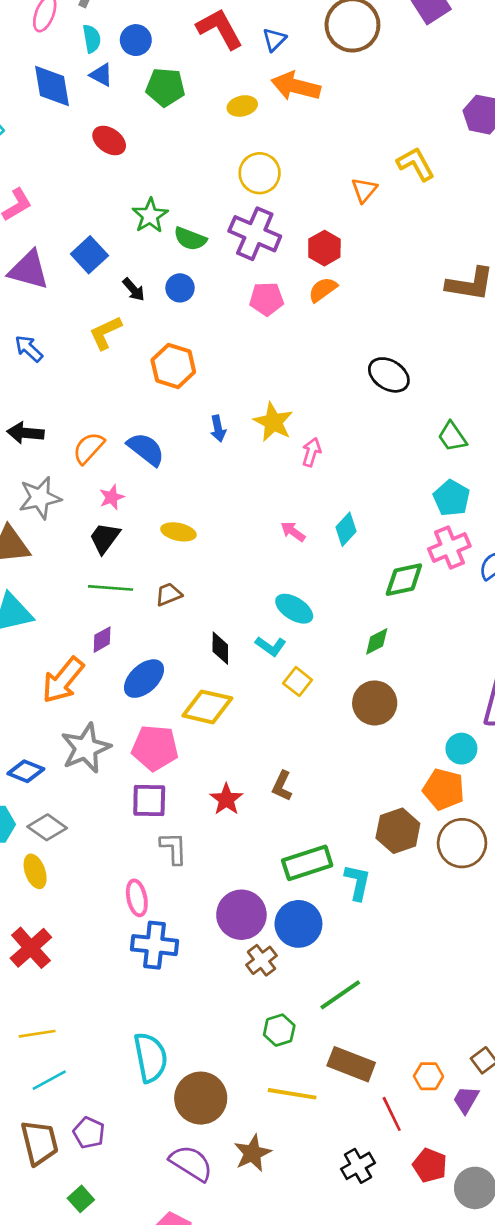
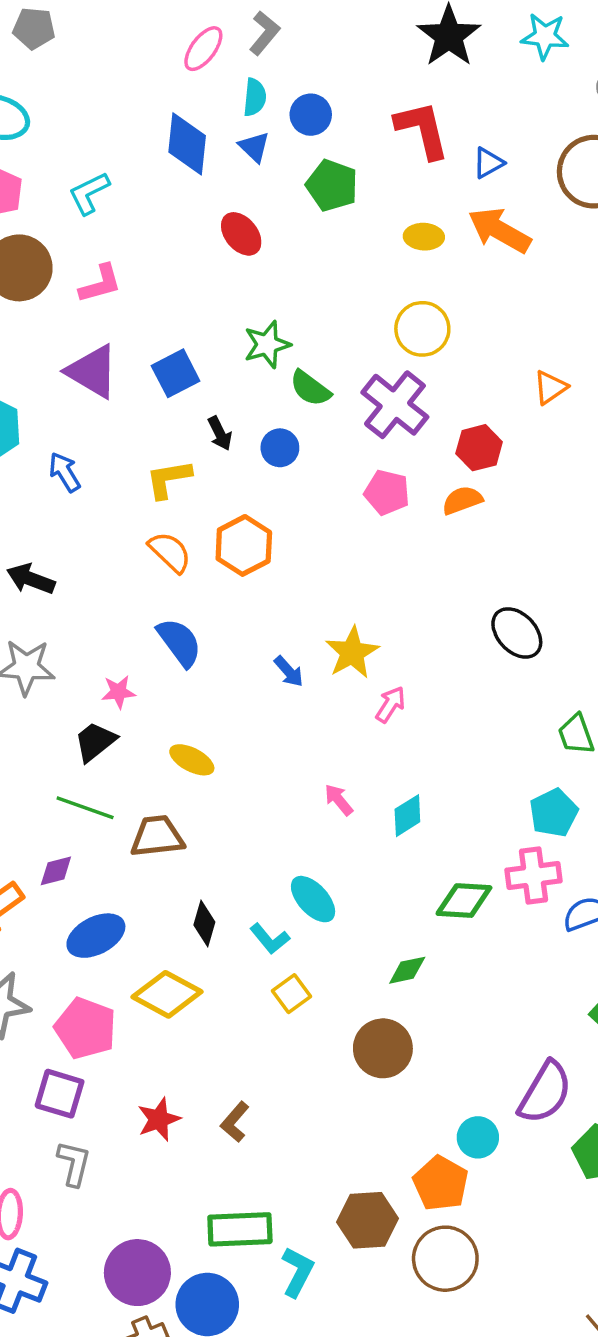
blue arrow: (218, 429) -> (289, 671), moved, turned -45
orange semicircle: (89, 448) -> (170, 552), moved, turned 76
brown trapezoid: (169, 594) -> (157, 836), size x1.5

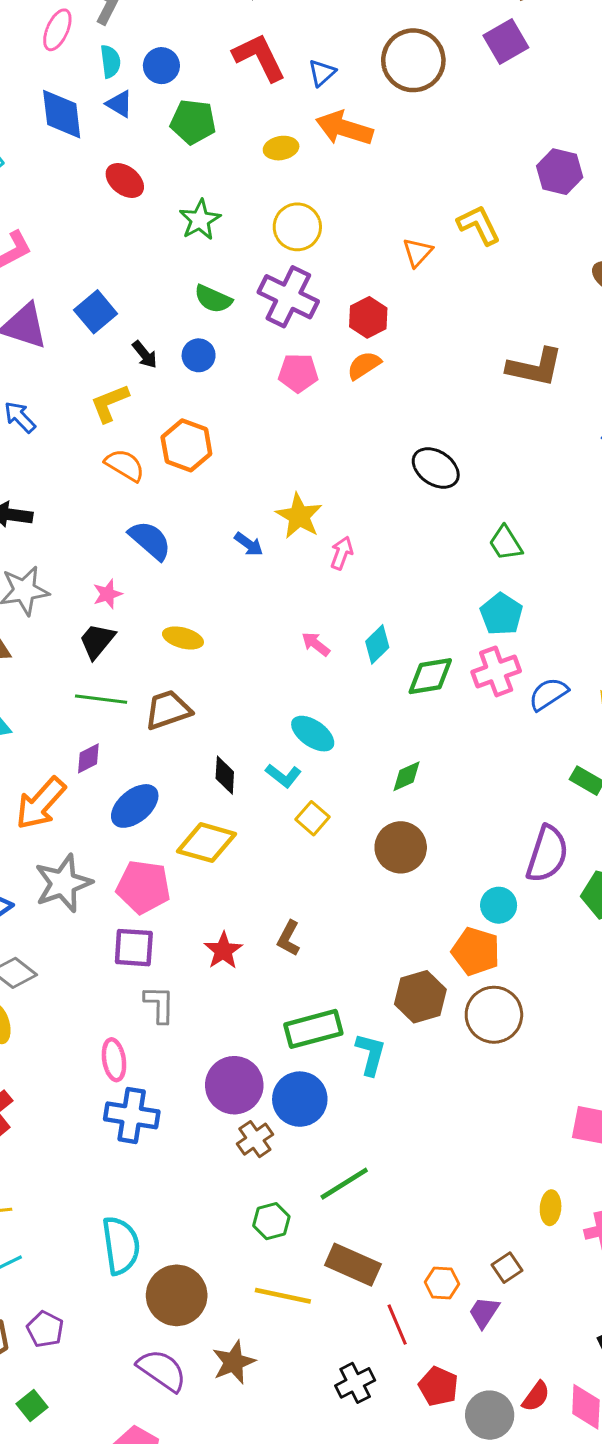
green star: (267, 345) -> (200, 220), moved
green diamond: (464, 901) -> (430, 676), moved

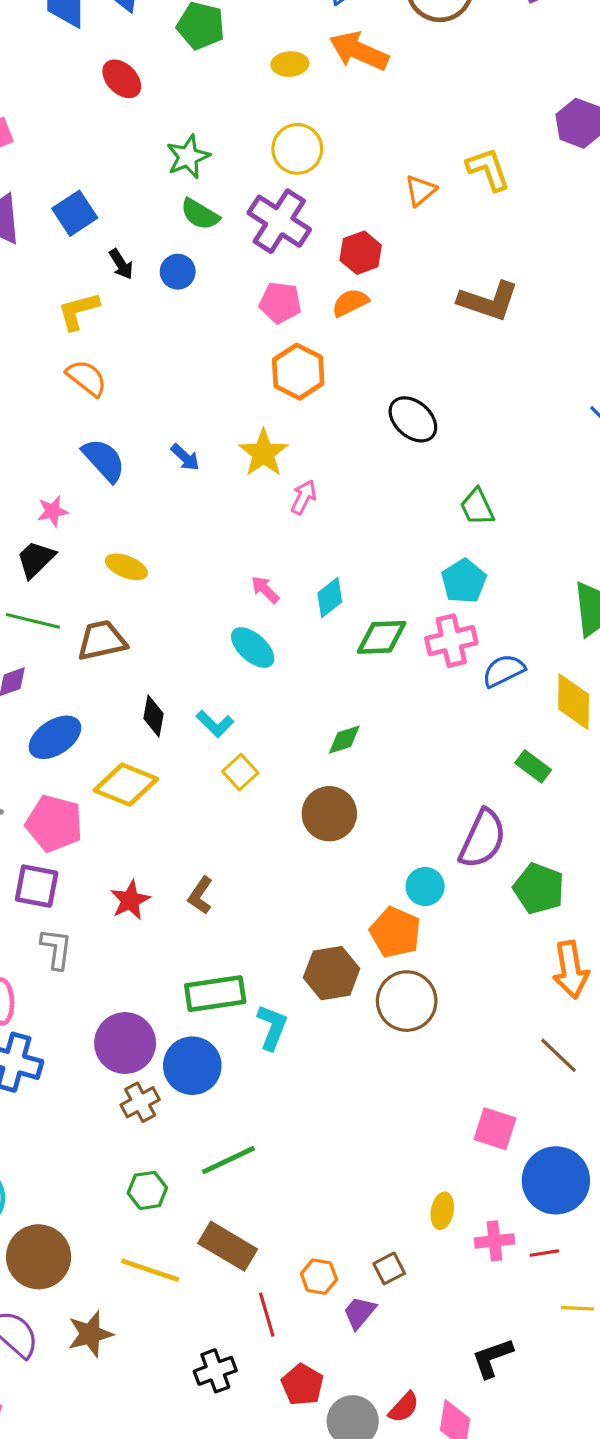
green star: (200, 220) -> (188, 157), moved
brown L-shape: (535, 367) -> (488, 301), moved
orange hexagon: (186, 445) -> (298, 372), moved
blue arrow: (249, 544) -> (185, 457), moved
cyan ellipse: (313, 734) -> (253, 648), moved

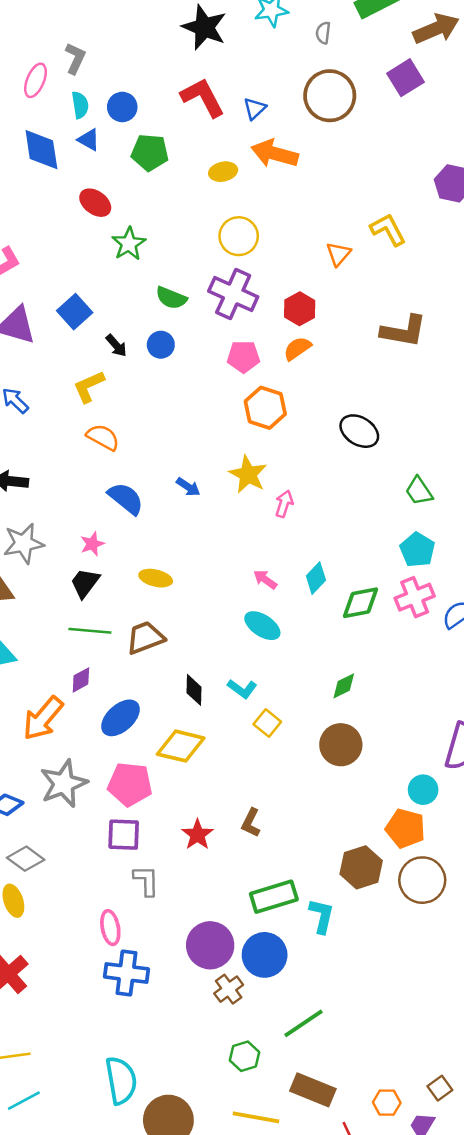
green star: (188, 157) -> (129, 244), moved

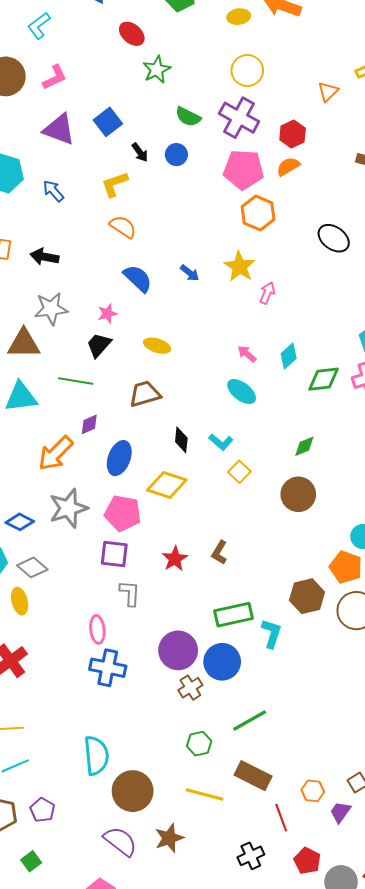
pink pentagon: (243, 357) -> (243, 170), size x1.5
green line: (90, 631) -> (76, 381), moved
blue ellipse: (120, 718) -> (119, 458), turned -32

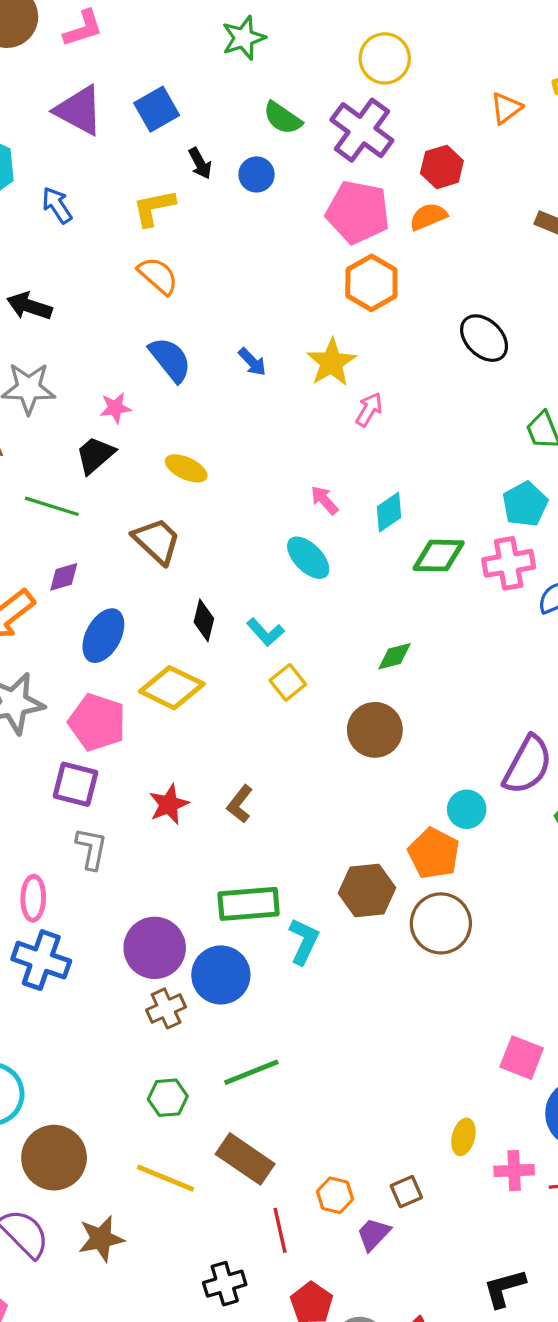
brown trapezoid: (145, 394) -> (157, 541), turned 52

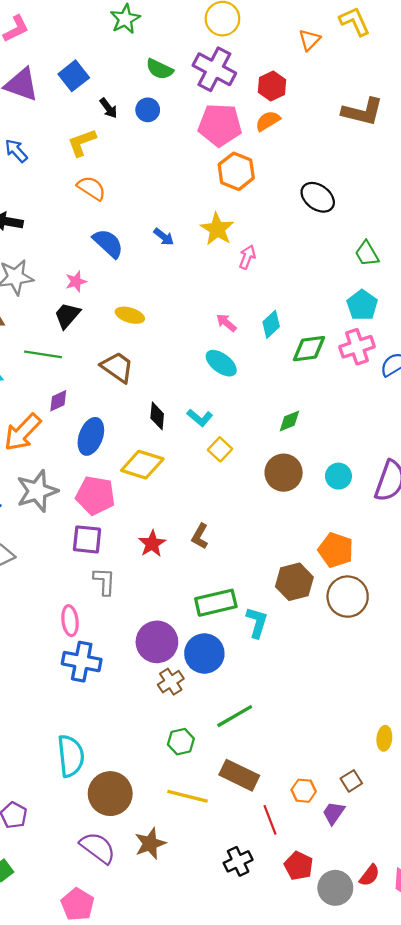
cyan circle: (467, 809) -> (338, 476), moved

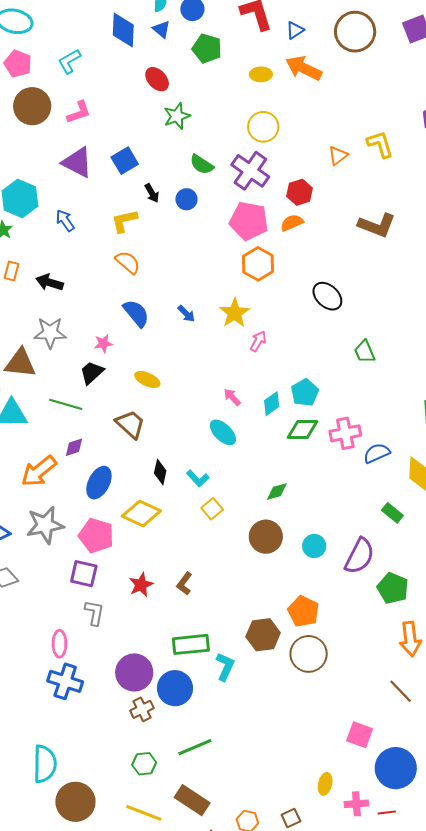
cyan pentagon: (362, 305) -> (305, 393), moved

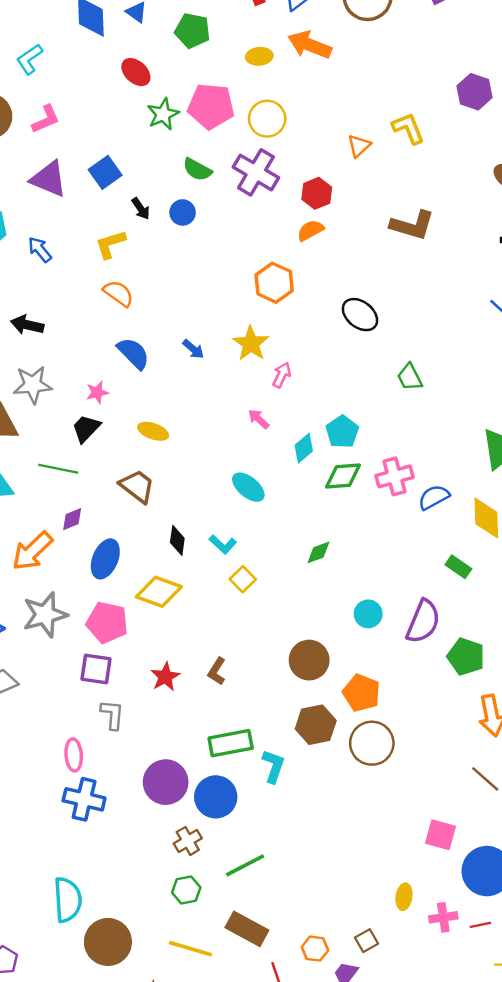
pink pentagon: (249, 221) -> (211, 106), moved
pink arrow: (232, 397) -> (259, 419), moved
brown circle: (266, 537) -> (309, 660), moved
brown cross: (142, 709) -> (188, 841), moved

